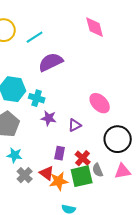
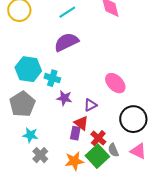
cyan line: (35, 37) -> (67, 12), moved
pink triangle: (123, 171) -> (138, 151), turned 36
red triangle: (47, 173) -> (81, 123), moved
green square: (82, 176) -> (97, 156), turned -30

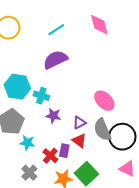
red triangle: (81, 123) -> (79, 141), moved
cyan star: (30, 135) -> (27, 143), moved
red cross: (98, 138) -> (50, 156), moved
gray semicircle: (113, 150) -> (102, 130), moved, size x1.6

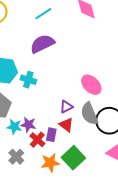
purple star: (53, 116) -> (28, 125), moved

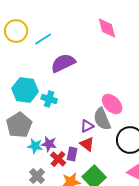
cyan line: (43, 14) -> (43, 39), moved
gray semicircle: (89, 114) -> (102, 119), moved

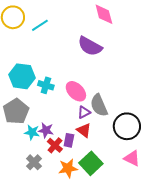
purple semicircle: (63, 63) -> (90, 46), moved, turned -125
pink ellipse: (112, 104) -> (76, 91), moved

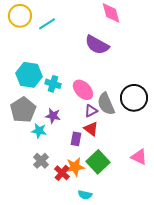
black circle: (127, 126) -> (134, 98), moved
purple star: (46, 130) -> (53, 116), moved
red cross: (55, 145) -> (62, 173), moved

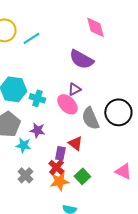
purple triangle: (91, 111) -> (74, 89), moved
green square: (98, 162) -> (82, 176), size x0.7
red cross: (62, 173) -> (56, 167), moved

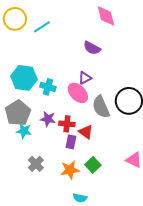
purple semicircle: (81, 59) -> (92, 48), size x0.7
cyan star: (23, 145) -> (24, 131), moved
red cross: (56, 167) -> (67, 124), moved, turned -35

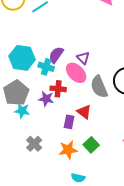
purple semicircle: (92, 48) -> (56, 55), moved, turned 96
purple triangle: (85, 78) -> (83, 58), turned -48
red cross: (67, 124) -> (58, 89), moved

